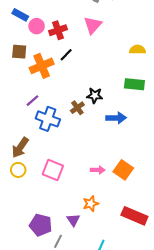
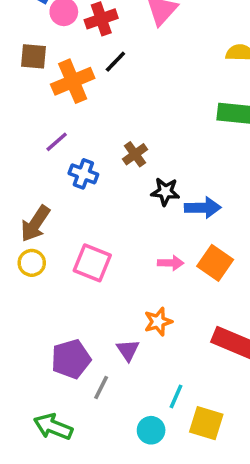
black star: (95, 95) -> (165, 192), moved
blue arrow: (116, 118) -> (203, 208), moved
blue cross: (48, 119) -> (83, 174), size x0.7
purple pentagon: (41, 225) -> (71, 359), turned -30

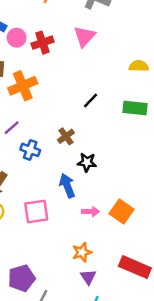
black line: (115, 62) -> (91, 101), moved
blue arrow: (203, 208) -> (67, 186), moved, turned -110
pink square: (92, 263) -> (36, 212), turned -30
purple triangle: (128, 350) -> (88, 277), moved

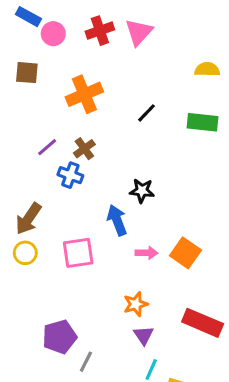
red cross: (42, 43) -> (100, 31), moved
orange cross: (23, 86) -> (84, 94), moved
brown cross: (66, 136) -> (84, 149), moved

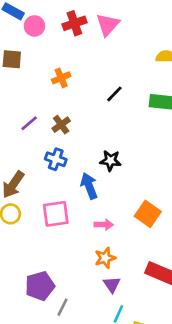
orange cross: (84, 94) -> (61, 78), size x0.6
blue cross: (70, 175) -> (56, 159), moved
pink arrow: (147, 253) -> (104, 225), moved

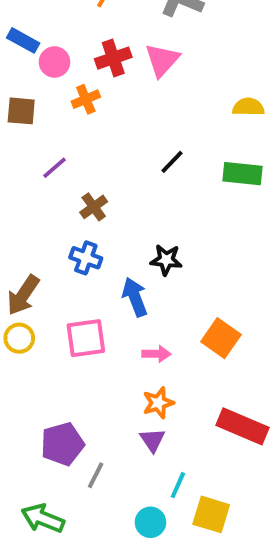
orange cross: (61, 78) -> (86, 99), moved
purple line: (29, 123) -> (54, 168), moved
purple triangle: (112, 285) -> (152, 440), moved

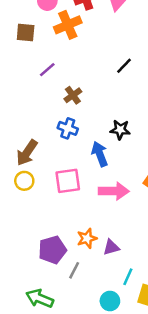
orange cross: (86, 99) -> (68, 25), size x1.5
pink arrow: (156, 354) -> (114, 191), size x1.6
orange star: (158, 403) -> (87, 238), moved
purple triangle: (152, 440) -> (111, 247), turned 48

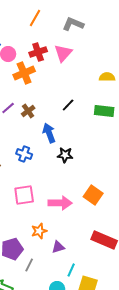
brown cross: (73, 95) -> (28, 111), moved
blue arrow: (100, 154) -> (49, 133), moved
orange star: (87, 238) -> (39, 231), moved

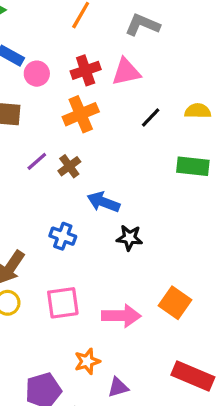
pink triangle: (63, 53) -> (126, 72), turned 36
orange cross: (24, 73) -> (81, 114), moved
black line: (68, 105) -> (151, 117), moved
blue arrow: (49, 133) -> (103, 202), turned -48

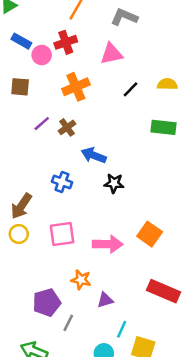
red cross: (86, 70) -> (66, 42), moved
orange star: (87, 361) -> (81, 280), turned 30

